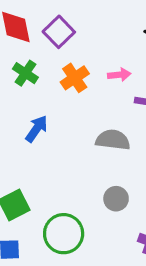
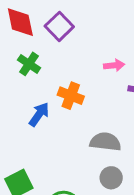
orange cross: (75, 78) -> (71, 96), moved, turned -35
gray semicircle: (113, 140) -> (105, 142), moved

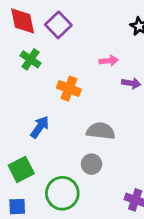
blue arrow: (39, 114) -> (40, 127), moved
gray circle: (111, 178) -> (91, 164), moved

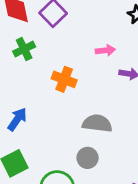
green cross: (30, 59) -> (24, 49), turned 30
blue arrow: (40, 127) -> (17, 119), moved

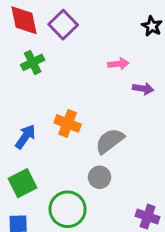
orange cross: (64, 79) -> (68, 123), moved
gray semicircle: (97, 123) -> (110, 141), turned -44

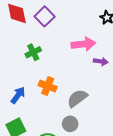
green cross: (33, 62) -> (33, 52), moved
pink arrow: (118, 64) -> (83, 44), size x1.6

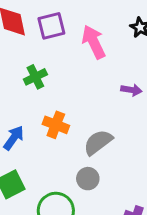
purple square: (45, 16) -> (51, 26), turned 30
pink arrow: (83, 44) -> (94, 42), moved, turned -110

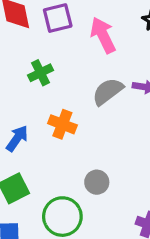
gray semicircle: (98, 142) -> (108, 91), moved

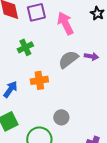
orange cross: (62, 124) -> (39, 80), turned -30

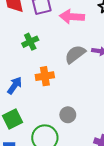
pink arrow: (65, 23) -> (72, 17), turned -60

